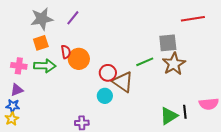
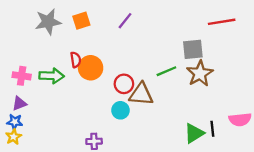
purple line: (73, 18) -> (125, 21), moved
orange square: (41, 43) -> (81, 21), moved
brown triangle: (123, 82) -> (141, 94), turned -30

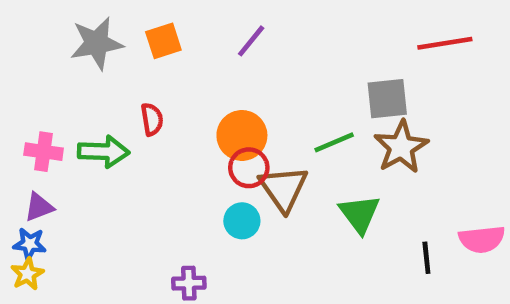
orange circle: (91, 68) -> (242, 135), moved
brown triangle: (141, 94) -> (283, 189), turned 50
green triangle: (194, 133) -> (360, 214), moved, turned -35

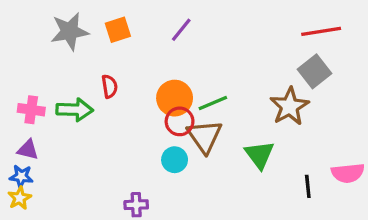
gray square: (387, 99) -> (314, 71), moved, turned -32
green line: (334, 142) -> (213, 103), moved
purple triangle: (39, 207) -> (28, 150), turned 35

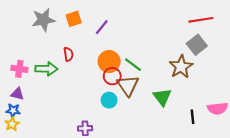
purple line: (181, 30) -> (102, 27), moved
green line: (213, 103) -> (133, 65), turned 60

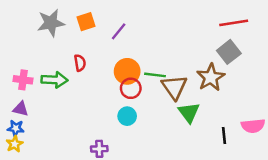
green line: (133, 65) -> (155, 75), turned -30
brown triangle: (128, 86) -> (174, 87), moved

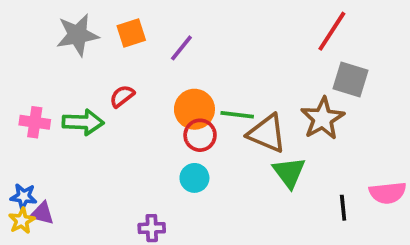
red line: (234, 23) -> (332, 31), moved, turned -48
gray square: (229, 52) -> (350, 79), turned -35
red semicircle: (80, 63) -> (122, 96), turned -119
brown triangle: (174, 87) -> (267, 133), turned -32
purple triangle: (21, 109) -> (42, 213), moved

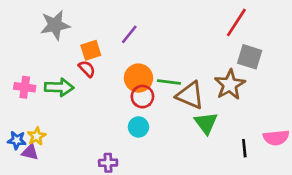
orange square: (131, 33) -> (91, 50), moved
red semicircle: (122, 96) -> (87, 69), turned 84
yellow star: (22, 221) -> (37, 136), moved

